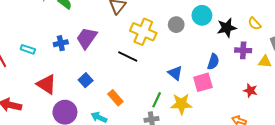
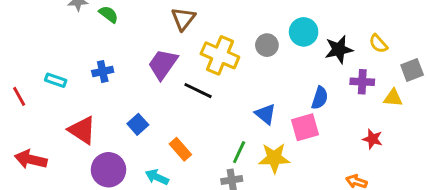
purple trapezoid: (87, 38) -> (163, 64), moved

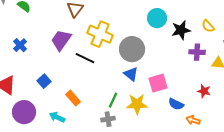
gray circle: (267, 45) -> (132, 49), moved, size x1.6
blue cross: (103, 71) -> (20, 45), turned -32
blue semicircle: (320, 98) -> (176, 104), moved, turned 98

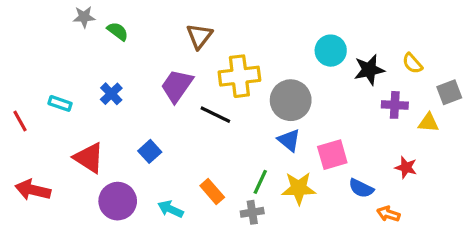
yellow cross: (100, 34) -> (239, 76), turned -30
orange rectangle: (73, 98) -> (212, 191), moved

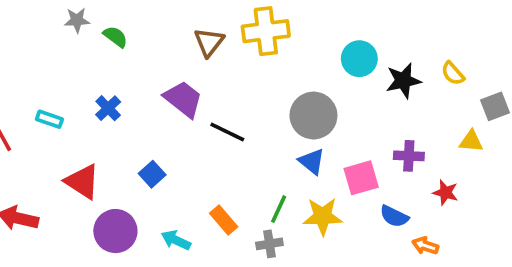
yellow cross: (239, 76) -> (266, 31), moved
purple trapezoid: (177, 86) -> (183, 99), turned 93
purple cross: (395, 105) -> (409, 156), moved

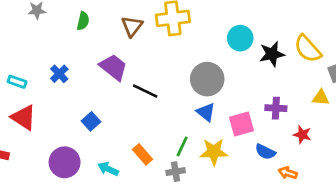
green semicircle: (115, 37) -> (83, 21), moved, turned 66
yellow semicircle: (453, 73) -> (308, 49), size x1.6
red triangle: (82, 182) -> (24, 117), moved

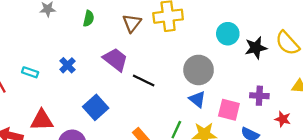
red triangle: (24, 117) -> (42, 120), moved, turned -35
blue square: (91, 121) -> (96, 107), size x1.5
pink square: (242, 124) -> (229, 110), turned 30

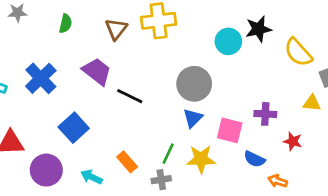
black star: (256, 48) -> (258, 29), moved
blue cross: (68, 65) -> (41, 78), size x1.6
blue triangle: (197, 99) -> (193, 118), turned 36

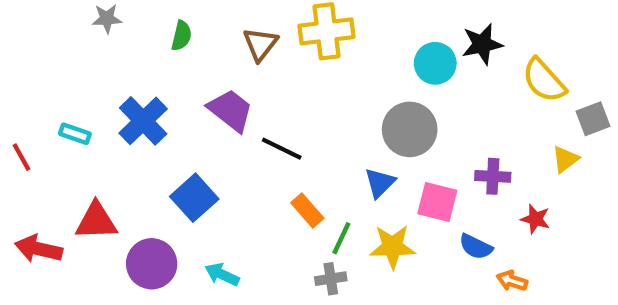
gray circle: (194, 84) -> (410, 129), moved
yellow triangle: (312, 103) -> (565, 159), turned -42
orange rectangle: (127, 162) -> (307, 210), moved

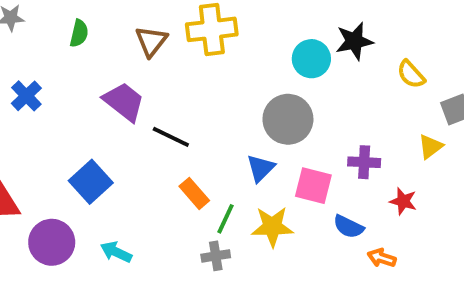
yellow semicircle: (544, 80) -> (411, 74), size x0.7
blue cross: (143, 121) -> (26, 96), moved, size x0.7

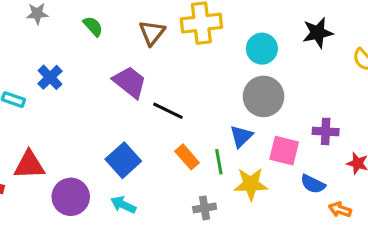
green semicircle: (79, 33) -> (93, 26), turned -55
cyan circle: (311, 59) -> (262, 49), moved
blue square: (91, 182) -> (123, 160), moved
green line: (225, 219) -> (219, 162), moved, turned -35

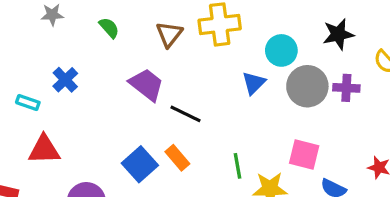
gray circle: (264, 96) -> (307, 86), moved
purple cross: (326, 131) -> (346, 88), moved
blue triangle: (241, 136) -> (254, 83), moved
orange rectangle: (187, 157) -> (177, 158), moved
red triangle: (29, 165) -> (44, 150), moved

